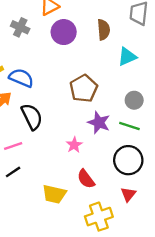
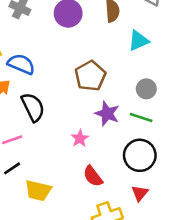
yellow trapezoid: (54, 194) -> (38, 191), moved

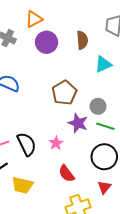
gray circle: (146, 89) -> (98, 106), moved
black semicircle: (33, 107) -> (27, 144), moved

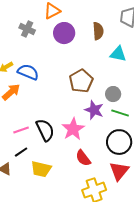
cyan triangle: (103, 64) -> (118, 54), turned 36
pink star: (56, 143) -> (73, 129), size x1.6
red triangle: (104, 187) -> (119, 171), size x1.5

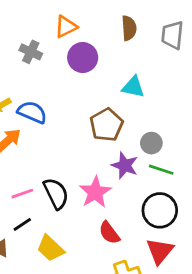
brown semicircle: (98, 31) -> (129, 28), moved
cyan triangle: (118, 54) -> (133, 87), moved
yellow trapezoid: (41, 169) -> (50, 248), turned 30

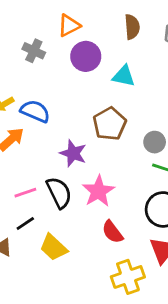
cyan triangle: (133, 87) -> (124, 76), moved
purple star: (125, 166) -> (73, 153), moved

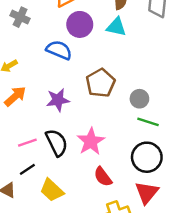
gray cross: (34, 51) -> (20, 17), moved
cyan triangle: (124, 76) -> (116, 27), moved
blue semicircle: (35, 111) -> (59, 50), moved
purple star: (73, 153) -> (58, 100), moved, turned -30

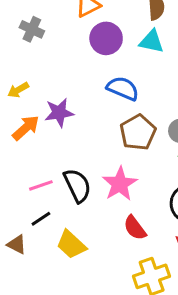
blue semicircle: (59, 50) -> (123, 88), moved
brown pentagon: (100, 83) -> (138, 132), moved
purple star: (58, 100) -> (59, 113), moved

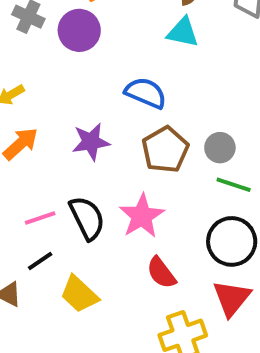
purple circle: (106, 38) -> (79, 30), moved
purple star: (59, 113) -> (91, 142), moved

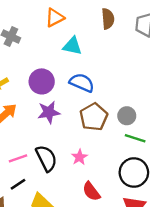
purple circle: (79, 30) -> (42, 81), moved
cyan triangle: (183, 32) -> (72, 46), moved
pink star: (142, 216) -> (79, 157), size x0.6

